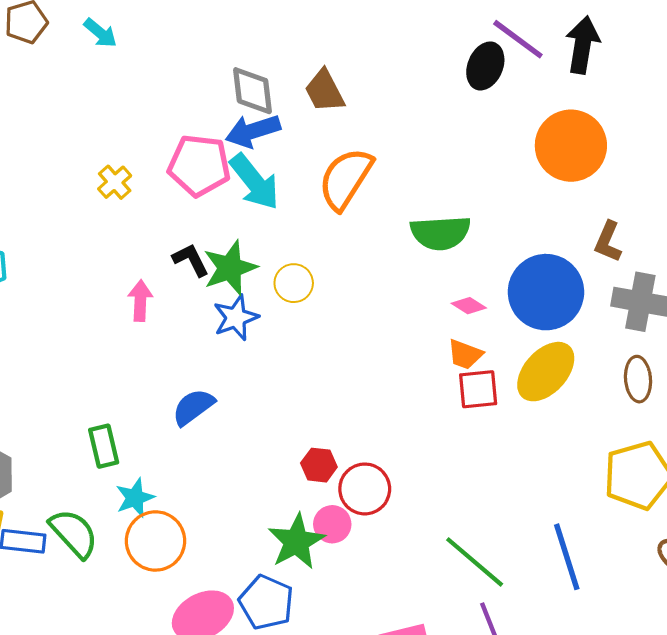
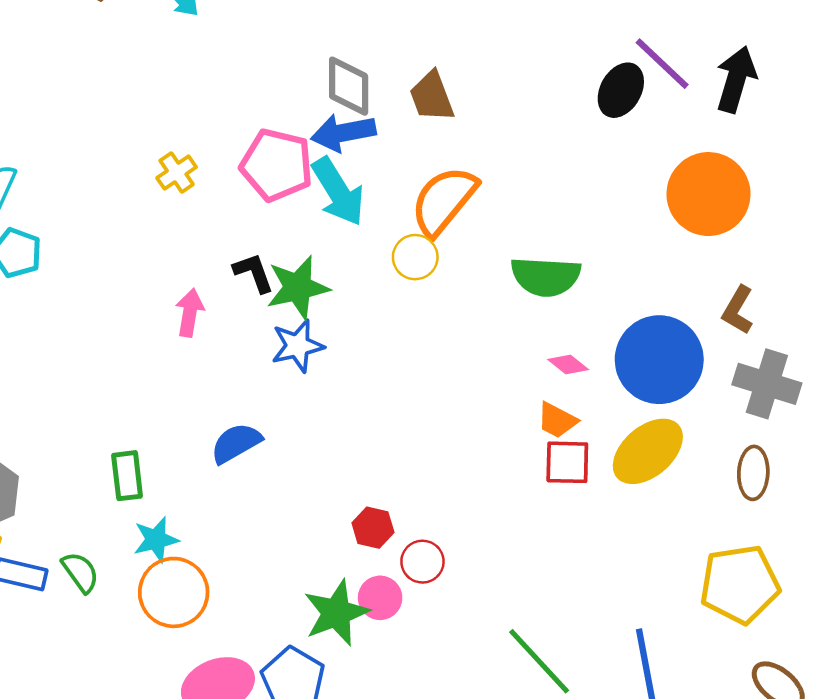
yellow circle: (294, 283) -> (415, 257), moved
red circle: (365, 489) -> (422, 562), size x0.7
green semicircle: (74, 533) -> (80, 572), size x0.7

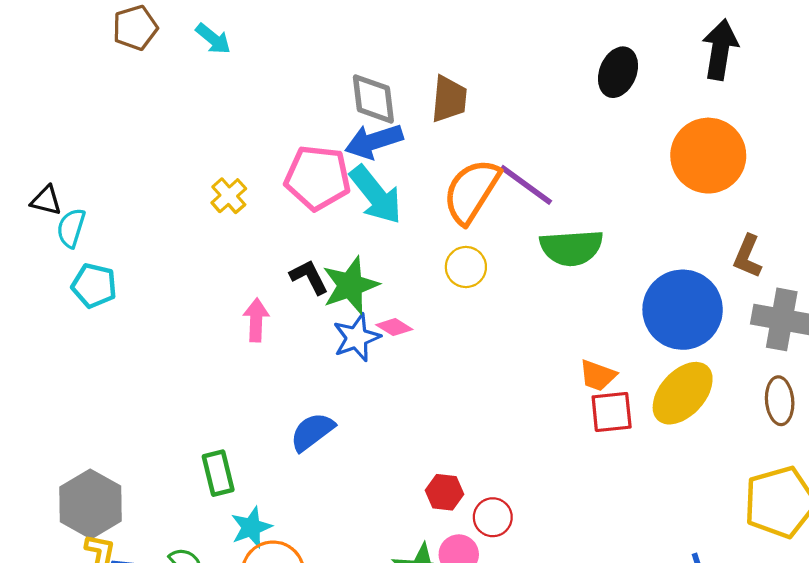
purple line: (662, 64) -> (526, 185), moved
brown trapezoid: (432, 97) -> (449, 99), turned -147
yellow circle: (415, 257) -> (466, 267), moved
pink diamond: (568, 364) -> (394, 327), moved

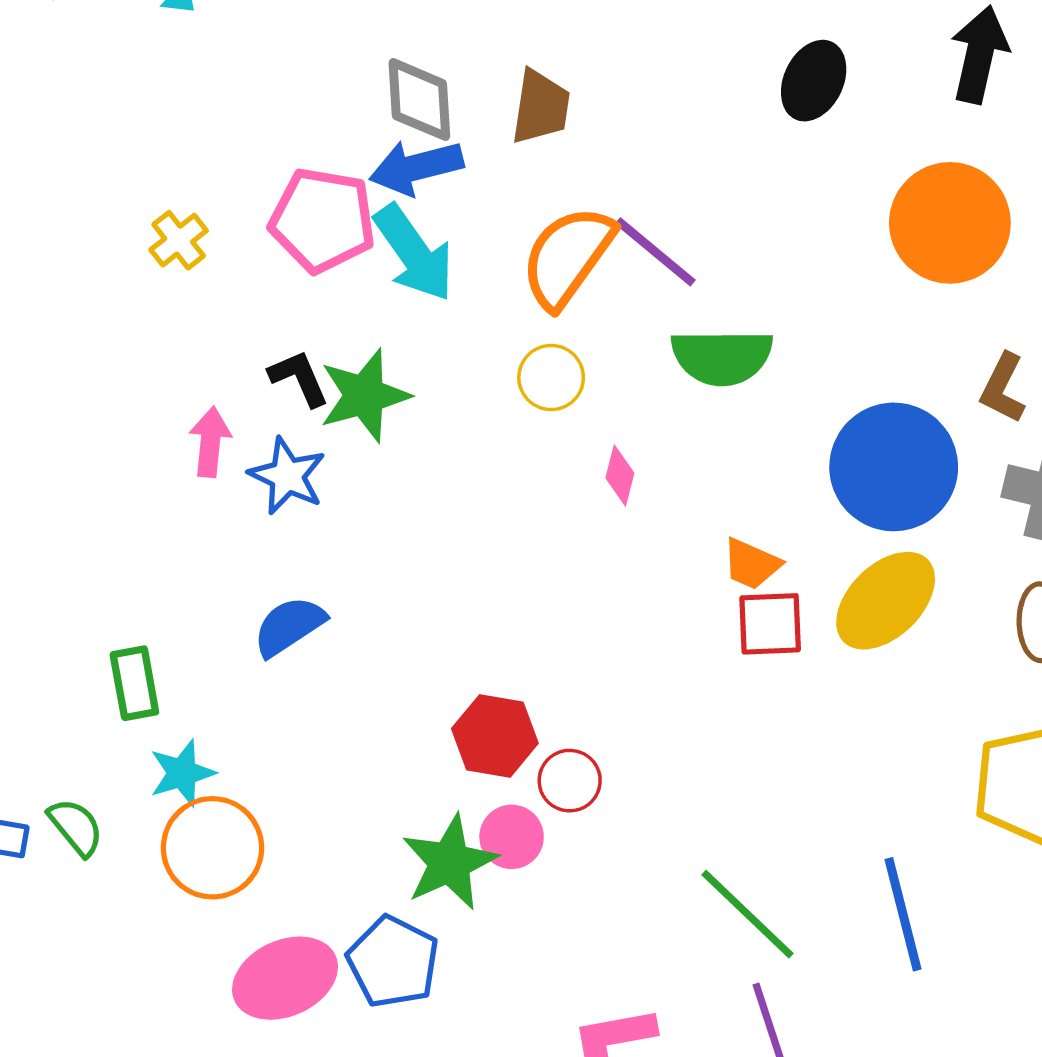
pink diamond: (394, 327) -> (620, 475), moved, turned 69
blue star: (357, 338) -> (287, 476), moved, turned -30
red hexagon: (445, 492) -> (495, 736), size x1.4

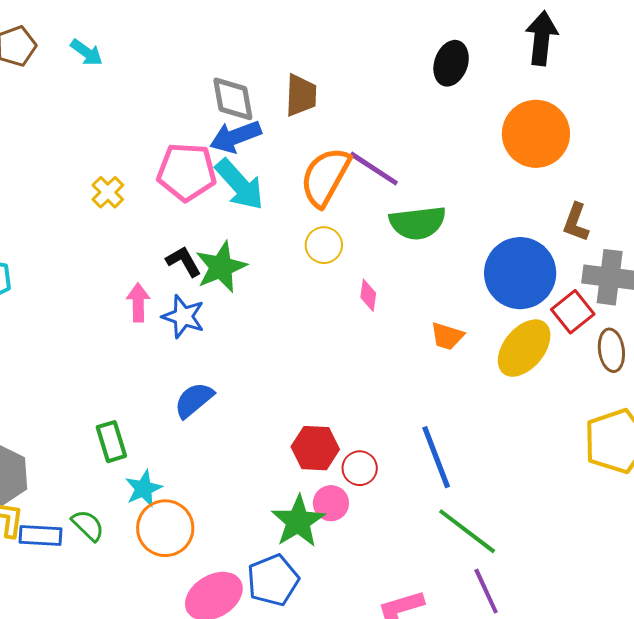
red square: (770, 624) -> (573, 312), moved, turned -30
blue line: (903, 914) -> (436, 457), moved
blue pentagon: (393, 962) -> (273, 580), turned 30

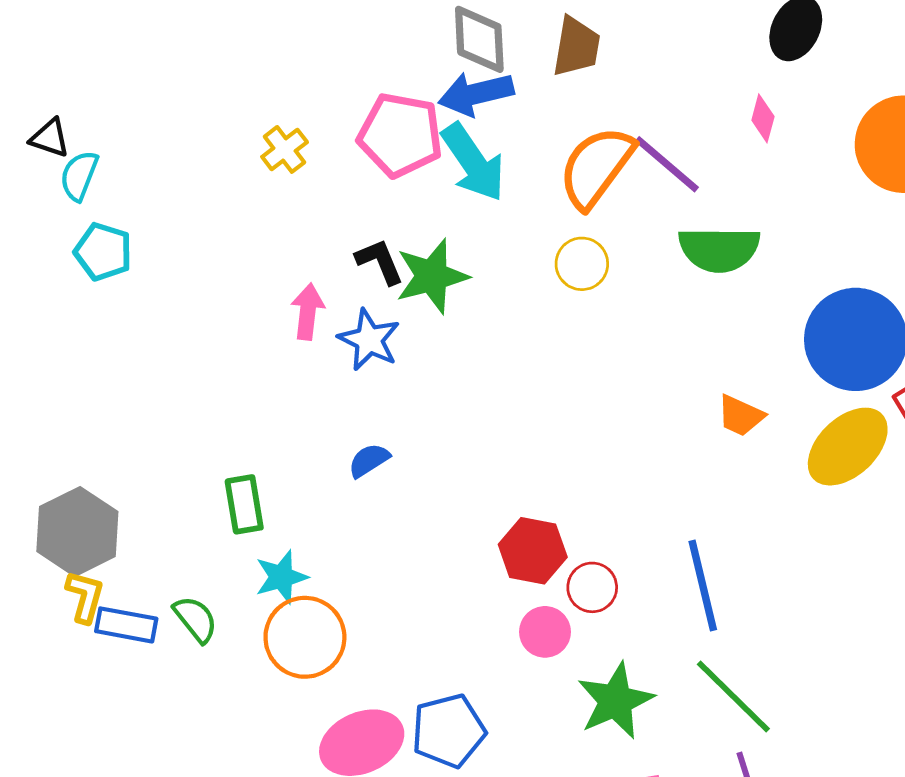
pink diamond: (368, 295) -> (763, 118), moved
blue semicircle: (194, 400) -> (369, 460), size x0.7
green star: (298, 521) -> (615, 701), moved

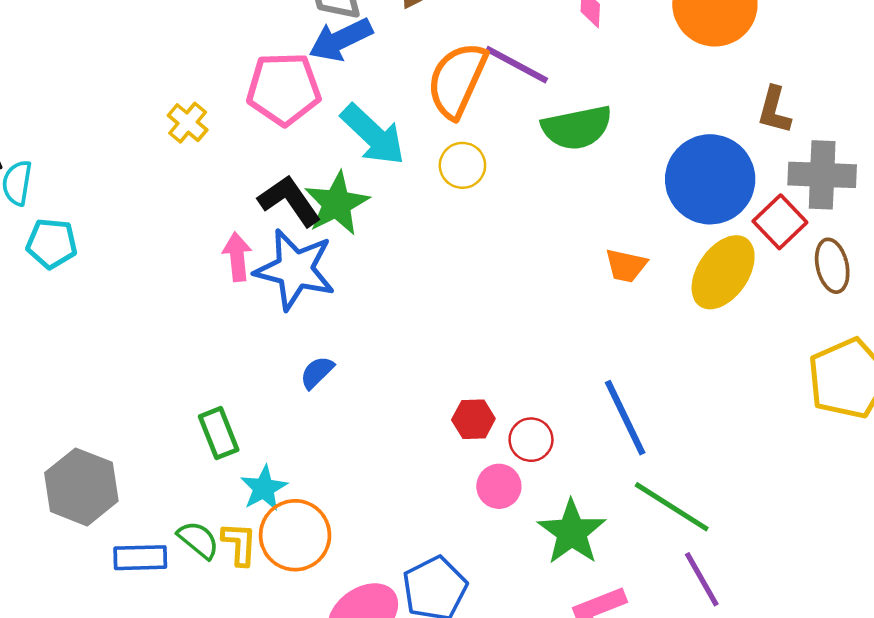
cyan arrow: (473, 162) -> (373, 135), moved
black L-shape: (380, 261) -> (289, 201), size x1.4
blue star: (369, 340) -> (295, 269), size x1.5
red hexagon: (533, 551) -> (473, 419), size x0.7
yellow L-shape: (85, 597) -> (239, 544), moved

